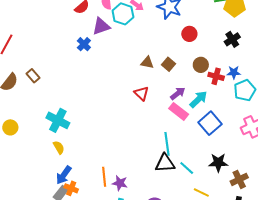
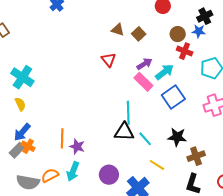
brown circle: (201, 65) -> (178, 34), moved
blue star: (234, 72) -> (199, 31), moved

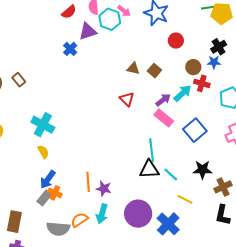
cyan arrow: (164, 72) -> (183, 93), moved
purple circle: (109, 175) -> (138, 214), size x1.4

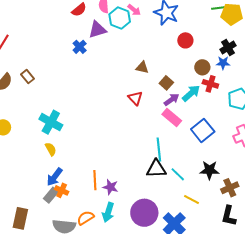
brown square: (154, 71) -> (166, 83), moved

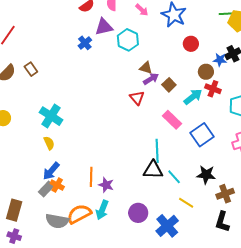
cyan hexagon: (120, 18) -> (128, 40), moved
blue star: (223, 63) -> (220, 60), moved
purple arrow: (172, 100) -> (151, 79), moved
purple circle: (144, 213) -> (138, 213), size x0.7
orange semicircle: (86, 218) -> (79, 214), size x1.4

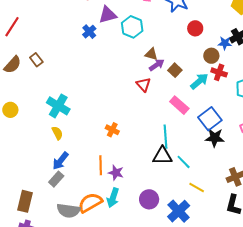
black star: (206, 175) -> (215, 138), moved
orange cross: (57, 185) -> (112, 130), moved

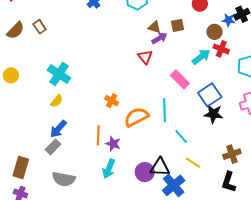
brown square: (175, 70) -> (178, 25), moved, turned 32
yellow semicircle: (57, 133) -> (57, 101), turned 64
black triangle: (162, 156) -> (160, 167), moved
orange semicircle: (90, 203) -> (136, 117), moved

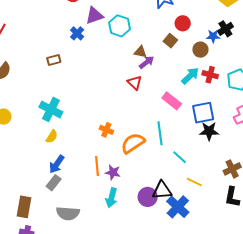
brown square: (178, 25) -> (170, 41), moved, turned -32
brown rectangle: (40, 27) -> (54, 60), moved, turned -64
red cross: (221, 49) -> (210, 75), moved
blue square: (210, 95) -> (203, 113), turned 30

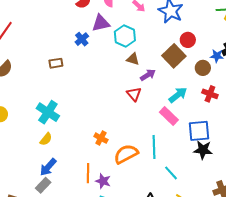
brown square: (170, 41) -> (174, 56), size x1.6
brown triangle: (140, 52) -> (133, 59), moved
cyan arrow: (190, 76) -> (178, 95), moved

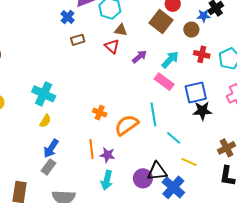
brown rectangle: (56, 63) -> (78, 40), moved
purple arrow: (148, 75) -> (140, 57), moved
red triangle: (134, 94) -> (112, 46), moved

